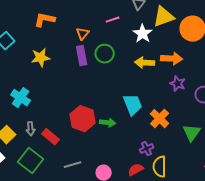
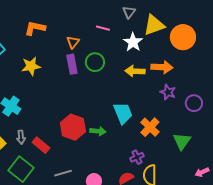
pink line: (113, 20) -> (103, 28), turned 32

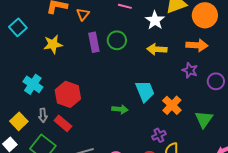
orange triangle: (73, 42) -> (83, 14), moved
orange arrow: (162, 67) -> (197, 45), moved
red hexagon: (73, 127) -> (68, 94), moved

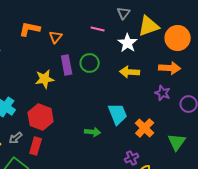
yellow star: (53, 44) -> (45, 79), moved
gray arrow: (43, 115) -> (16, 138), turned 56
red rectangle: (63, 123) -> (36, 146), turned 66

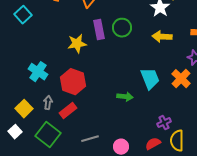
orange cross: (145, 128) -> (181, 79), moved
gray arrow: (16, 138) -> (48, 103), turned 136
red rectangle: (36, 146) -> (68, 111), turned 36

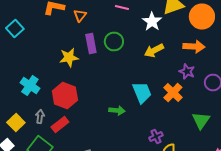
yellow arrow: (162, 37) -> (154, 50), turned -30

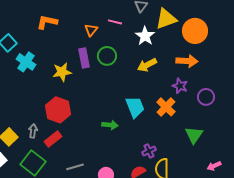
orange triangle: (80, 16) -> (91, 30), moved
cyan cross: (30, 86) -> (26, 62), moved

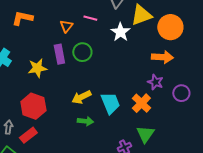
yellow arrow: (147, 65) -> (81, 97), moved
green triangle: (194, 135) -> (145, 134), moved

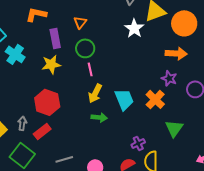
pink line: (90, 18) -> (90, 69), moved, turned 64
green circle: (82, 52) -> (85, 48), moved
purple rectangle: (59, 54) -> (55, 38), moved
yellow arrow: (81, 97) -> (95, 93), turned -36
green triangle: (145, 134) -> (174, 128), moved

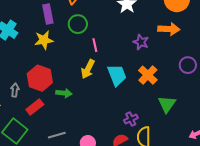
pink line: (90, 69) -> (95, 45), moved
purple star: (169, 78) -> (141, 42), moved
green arrow: (99, 117) -> (64, 93), moved
gray arrow: (22, 123) -> (15, 90), moved

